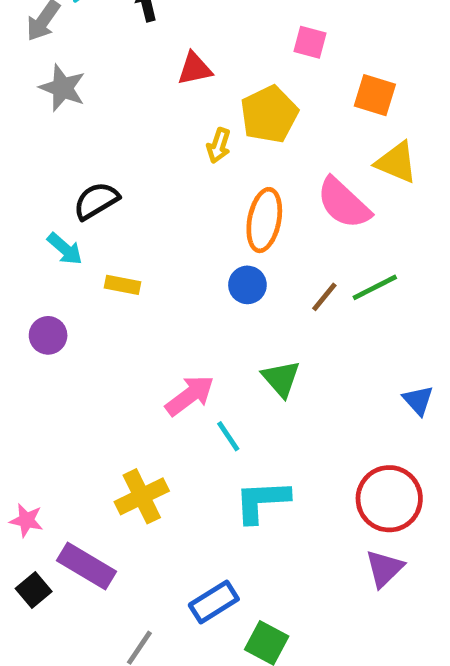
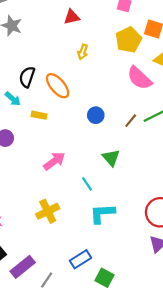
yellow pentagon: (269, 114) -> (128, 40), moved
black semicircle: (96, 201) -> (27, 77), turned -40
orange ellipse: (264, 220) -> (58, 86), moved, turned -52
pink arrow: (190, 395) -> (54, 161), moved
purple rectangle: (86, 566) -> (23, 267), moved, turned -70

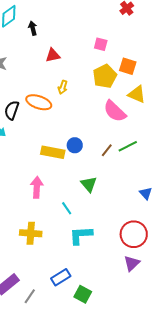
orange ellipse: (58, 86) -> (39, 102), moved, turned -30
yellow rectangle: (39, 115) -> (53, 152), moved, size x1.6
pink arrow: (54, 161) -> (37, 187), turned -50
yellow cross: (48, 211) -> (31, 233), turned 30

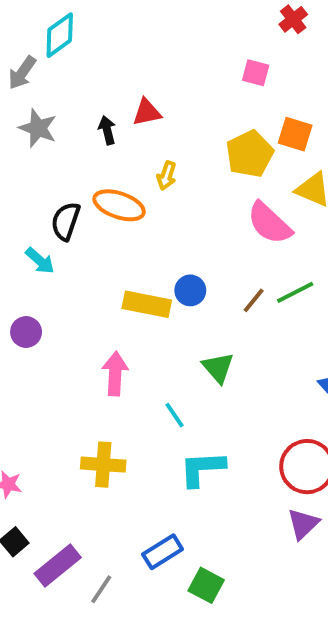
black arrow: (33, 28) -> (107, 130), moved
pink square: (101, 44) -> (256, 73), moved

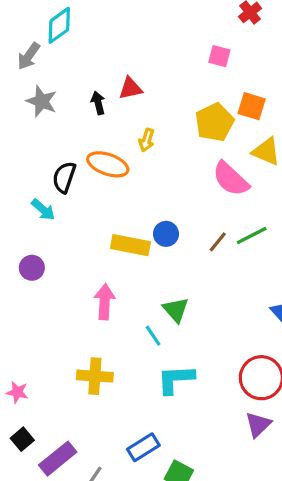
green triangle: (218, 368) -> (176, 310), moved

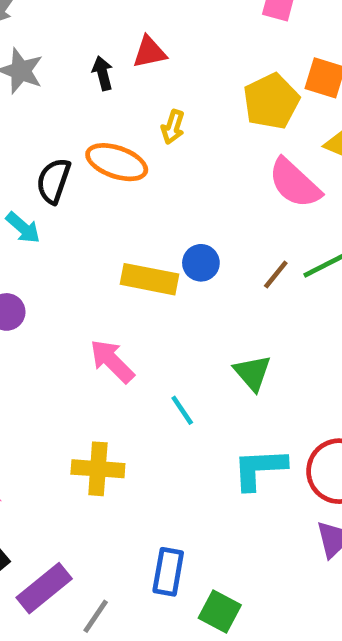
pink arrow: (105, 302) -> (112, 361), turned -48
green triangle: (176, 310) -> (252, 373), moved
cyan L-shape: (176, 379) -> (259, 469), moved
blue rectangle: (143, 447) -> (168, 572), turned -48

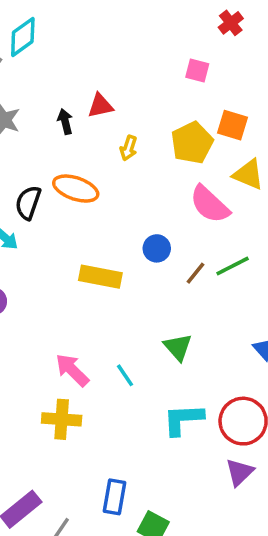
yellow arrow: (173, 127) -> (129, 148), moved
blue circle: (201, 263) -> (157, 248), moved
pink arrow: (112, 361) -> (72, 370), moved

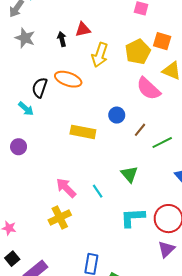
yellow arrow: (129, 148) -> (100, 55), size x1.6
green line: (233, 266) -> (162, 143), moved
yellow cross: (62, 419) -> (60, 217), turned -30

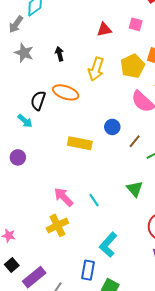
red triangle: (83, 30) -> (104, 29), moved
green triangle: (129, 174) -> (135, 189), moved
cyan L-shape: (133, 217) -> (108, 245), moved, turned -45

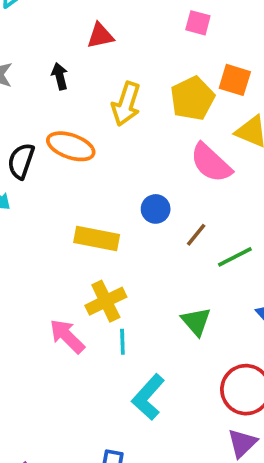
red triangle: (104, 29) -> (100, 36), moved
cyan line: (94, 200) -> (122, 342), turned 32
yellow cross: (57, 225) -> (106, 301), moved
cyan L-shape: (108, 245) -> (148, 397), moved

